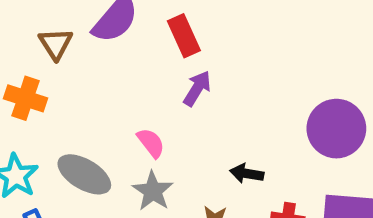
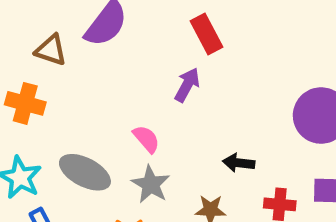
red rectangle: (184, 36) -> (207, 34), moved
brown triangle: (56, 44) -> (51, 50), turned -36

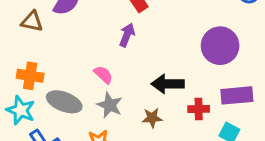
orange cross: (25, 103) -> (30, 76), moved
black arrow: (239, 163) -> (168, 84), size x1.5

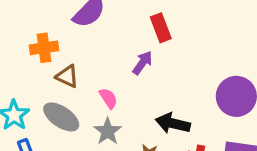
brown triangle: (32, 22) -> (67, 76), moved
orange cross: (30, 76) -> (44, 48), moved, turned -30

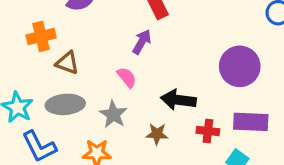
pink semicircle: (108, 98) -> (127, 77), moved
gray ellipse: (61, 117) -> (65, 104), turned -33

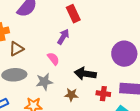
brown triangle: (67, 63) -> (16, 49), turned -49
gray star: (113, 114) -> (44, 82), turned 30

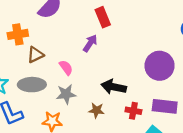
pink semicircle: (53, 59) -> (66, 68), moved

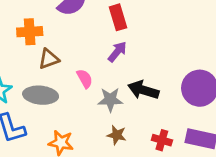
red rectangle: (103, 17) -> (118, 17), moved
black arrow: (114, 87) -> (143, 90), moved
gray star: (66, 94) -> (110, 100), moved

